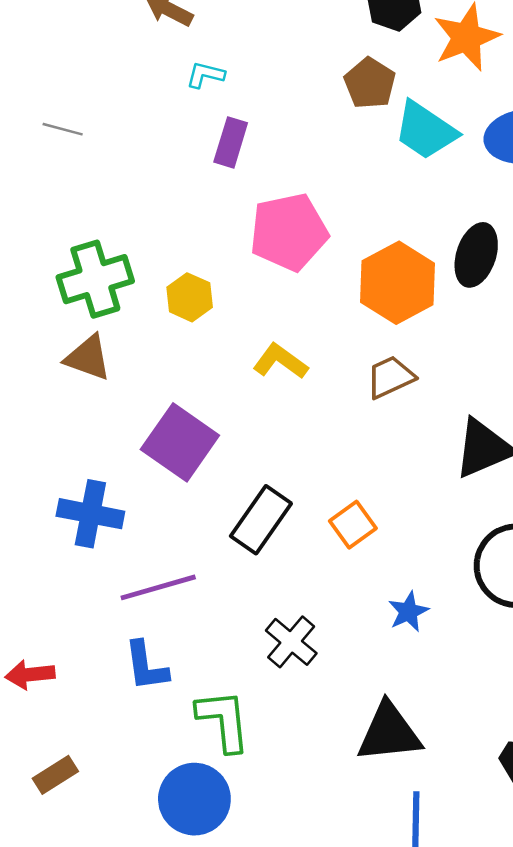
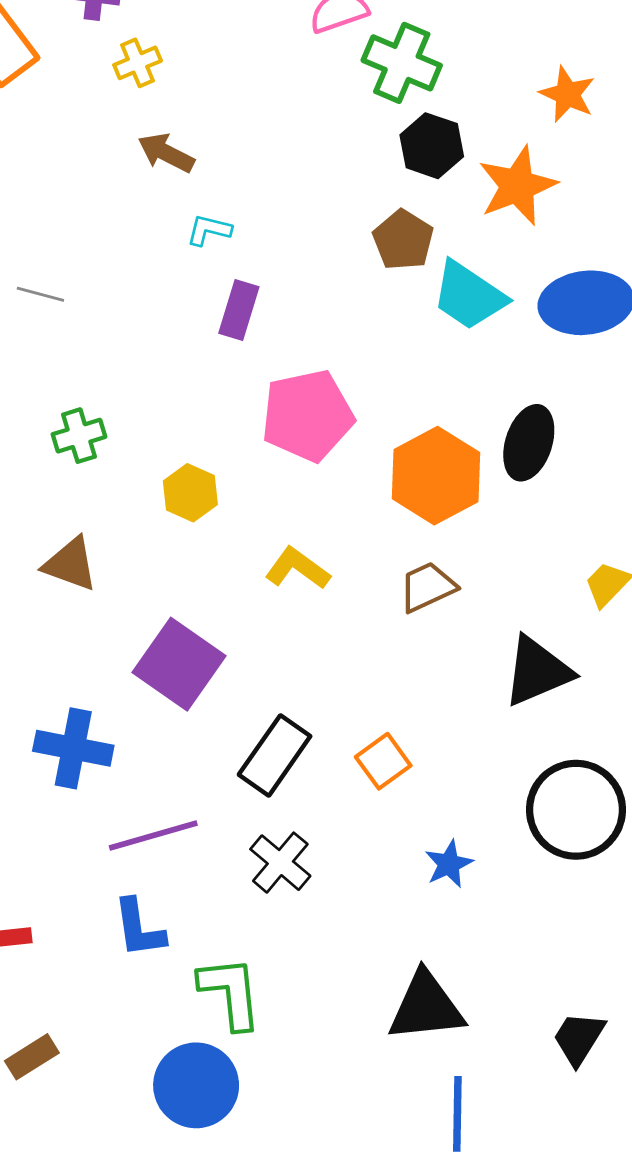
green cross: (95, 279) -> (79, 436), moved, size x0.6
black cross: (291, 642) -> (280, 863), moved

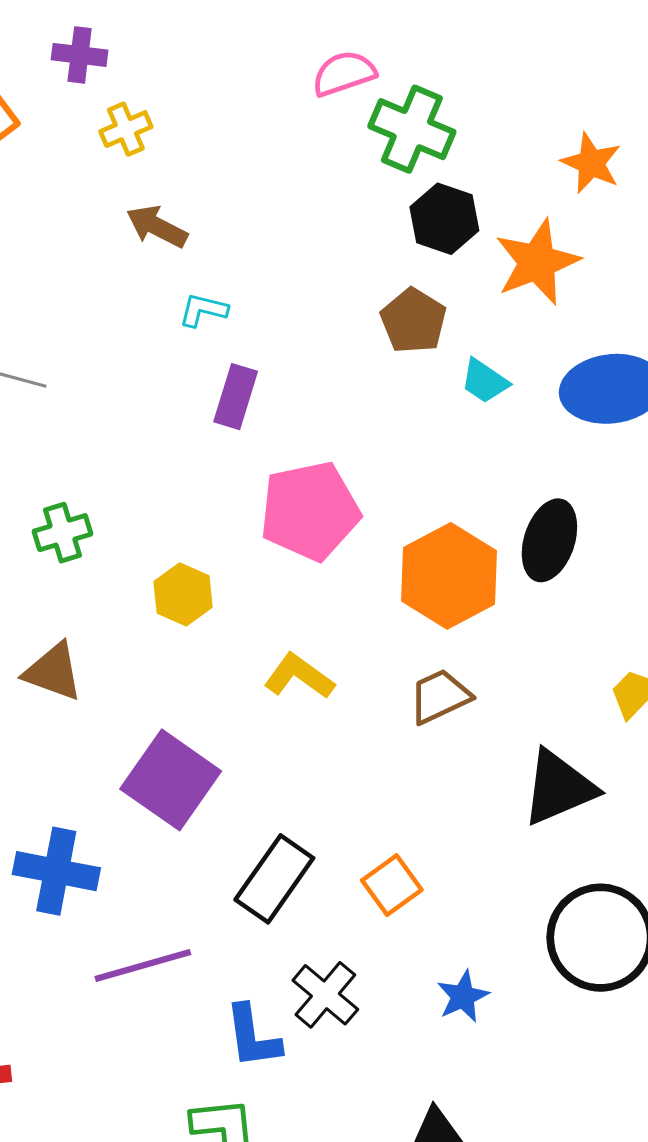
cyan trapezoid: (469, 296) -> (485, 381), size x0.6
black cross: (280, 863) -> (325, 995), moved
blue L-shape: (139, 928) -> (253, 1037), moved

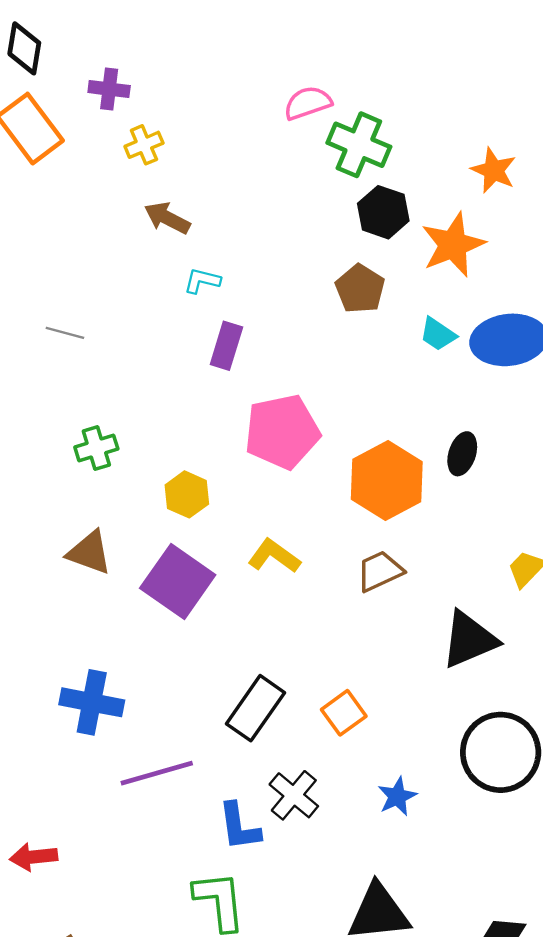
cyan trapezoid: (485, 381) -> (438, 334), moved
black ellipse: (549, 540) -> (462, 454), size x0.7
purple square: (171, 780) -> (178, 582), moved

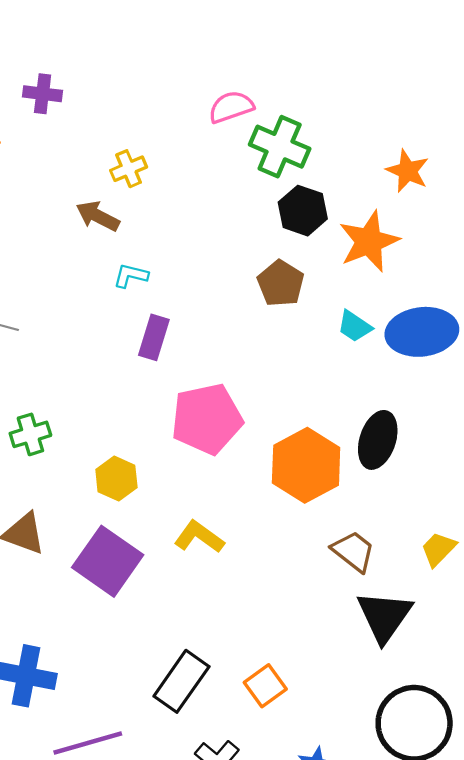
yellow cross: (144, 145) -> (129, 169), moved
black ellipse: (462, 454) -> (378, 440), size x1.4
brown trapezoid: (380, 571) -> (353, 551), moved, turned 63
black triangle: (469, 640) -> (384, 616), turned -32

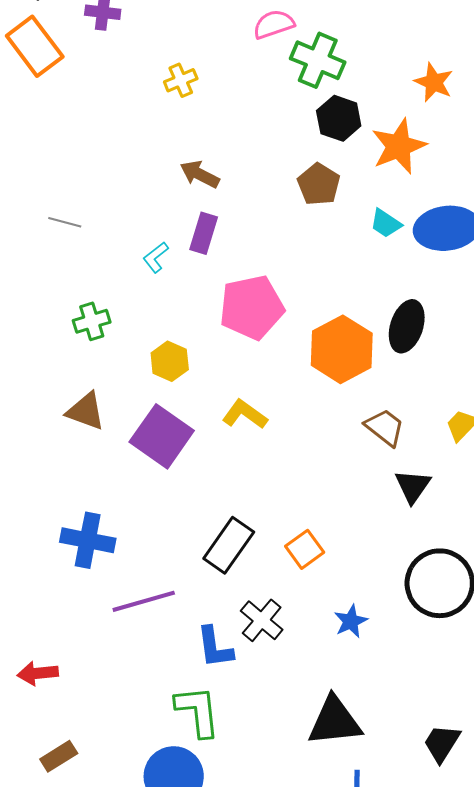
brown arrow: (98, 216) -> (200, 174), moved
cyan L-shape: (131, 276) -> (156, 257), moved, turned -52
black triangle: (384, 616) -> (413, 486), size x0.7

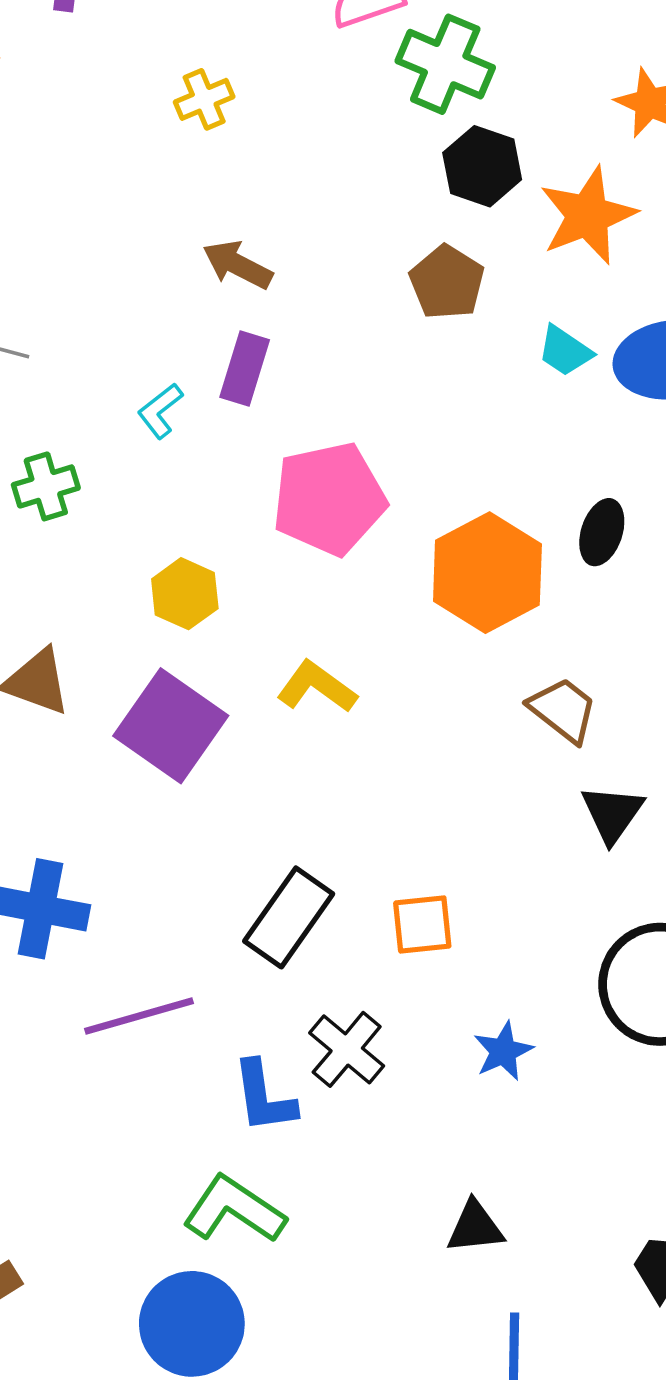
green cross: (92, 321) -> (46, 486), moved
black ellipse: (407, 326) -> (602, 532), size x0.7
orange square: (305, 549) -> (422, 925), turned 30
green L-shape: (198, 711) -> (234, 1210), turned -50
black triangle: (335, 721) -> (475, 1227), size x0.6

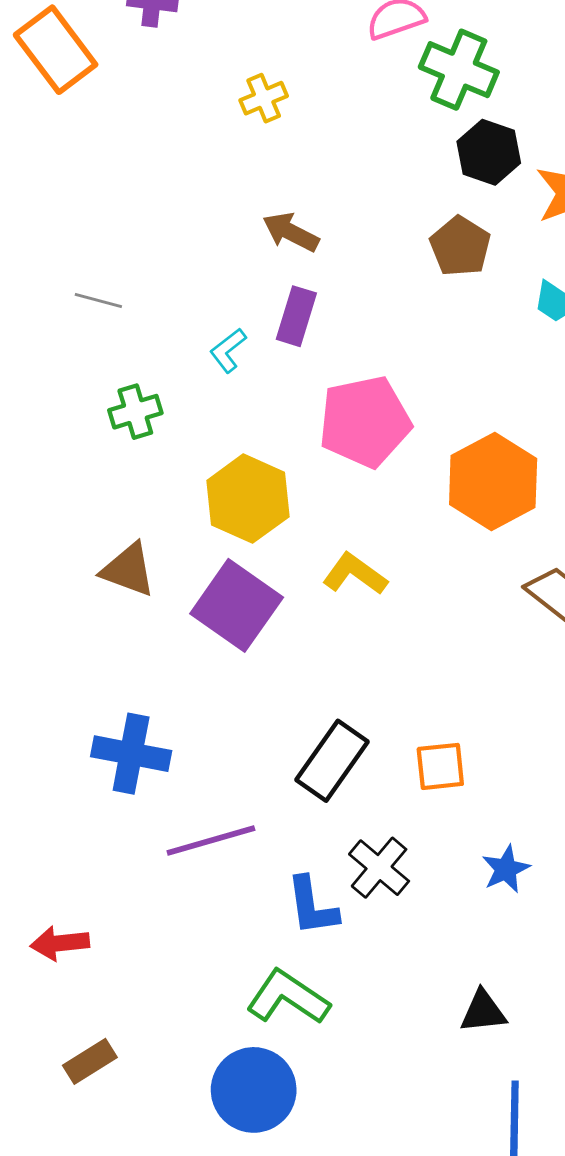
yellow hexagon: (185, 594) -> (248, 499), size x1.5

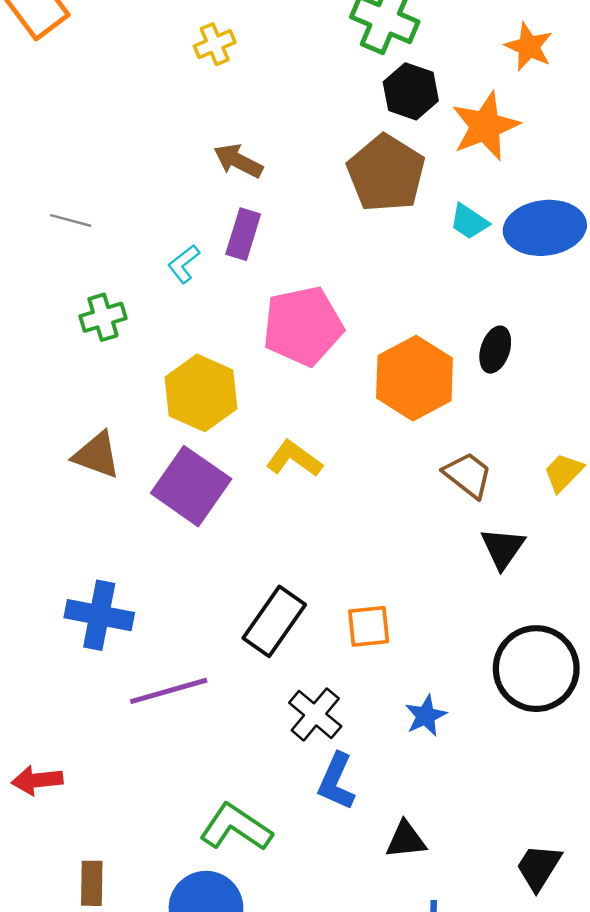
brown pentagon: (460, 246) -> (386, 173), size x1.5
blue L-shape: (312, 906) -> (336, 782), moved, turned 32
brown rectangle: (90, 1061) -> (92, 883), moved, turned -57

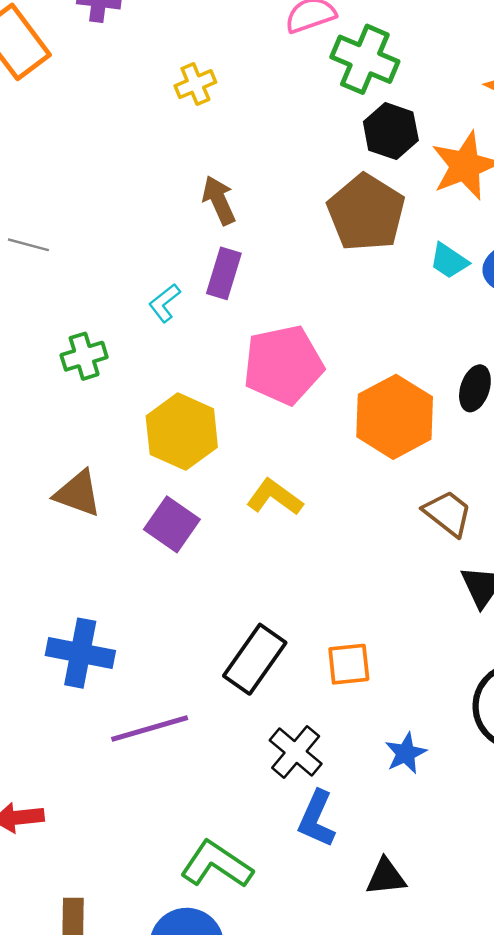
brown arrow: (238, 161) -> (219, 200), turned 39
gray line: (71, 220) -> (28, 245), moved
purple square: (191, 486) -> (172, 524), size x0.7

